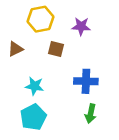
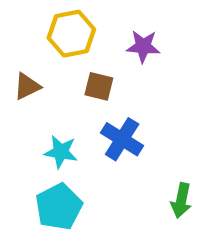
blue cross: (86, 81) -> (122, 139), moved, turned 30
green arrow: (91, 114) -> (181, 200), moved

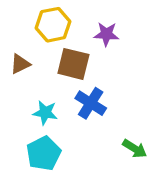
brown square: (99, 86) -> (73, 64), size x1.5
green arrow: (181, 200) -> (135, 149), turned -70

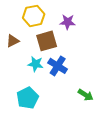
brown square: (73, 64) -> (47, 41), turned -30
cyan star: (45, 113) -> (36, 64), moved

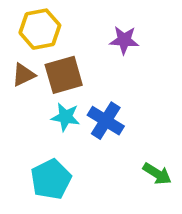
yellow hexagon: (34, 16) -> (40, 29), moved
brown square: (47, 41) -> (64, 75), moved

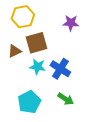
brown triangle: (23, 75) -> (15, 51), moved
green arrow: (157, 174) -> (66, 99), moved

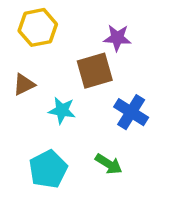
brown square: (36, 43) -> (95, 71), moved
blue cross: (60, 69) -> (131, 112), moved

